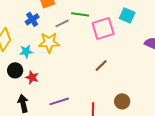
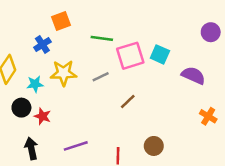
cyan square: (127, 15) -> (160, 54), moved
gray line: (62, 23) -> (101, 77), moved

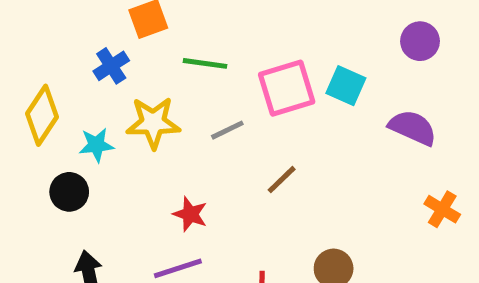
purple circle: (211, 32) -> (420, 41), moved
green line: (102, 38) -> (205, 63), moved
red star: (42, 116) -> (190, 214), moved

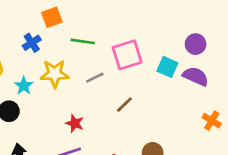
purple circle: (420, 41) -> (196, 44), moved
cyan square: (346, 86) -> (167, 67), moved
cyan star: (96, 145) -> (24, 86), turned -30

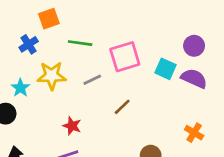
orange cross: (212, 121) -> (194, 133), moved

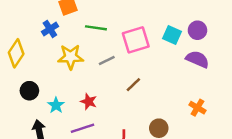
cyan square: (166, 69) -> (172, 35), moved
cyan star: (20, 88) -> (56, 105), moved

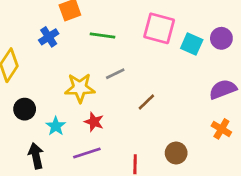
pink square: (136, 40) -> (159, 28), moved, turned 32
yellow star: (71, 57) -> (80, 88), moved
purple semicircle: (197, 59) -> (223, 89), moved, turned -45

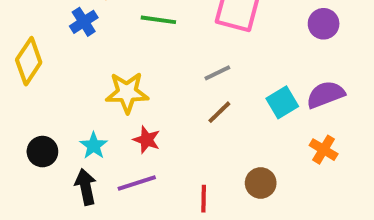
cyan square: (192, 44) -> (282, 102), moved, turned 35
gray line: (115, 74) -> (217, 73), moved
black circle: (25, 109) -> (42, 152), moved
black arrow: (36, 156) -> (86, 187), moved

